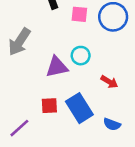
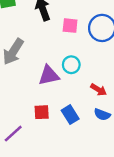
blue rectangle: (79, 108) -> (70, 115), size x0.7
blue semicircle: (112, 124) -> (102, 115), moved

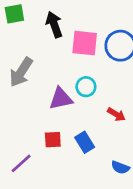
pink square: (70, 26) -> (85, 43), size x1.5
blue semicircle: (102, 115) -> (120, 167), moved

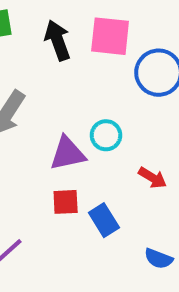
pink square: (85, 43) -> (110, 36), moved
red square: (53, 140) -> (66, 202), moved

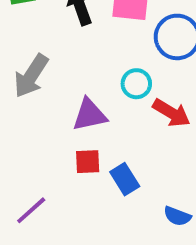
cyan circle: (106, 135) -> (136, 84), moved
red arrow: (152, 178) -> (171, 113), moved, size x1.4

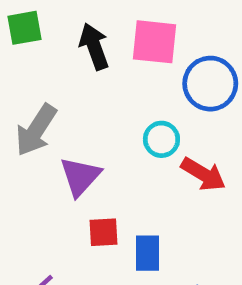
purple triangle: (90, 115) -> (80, 176), moved, turned -36
blue rectangle: (125, 179) -> (148, 253), turned 32

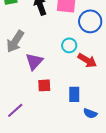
blue rectangle: (148, 253) -> (74, 94), moved

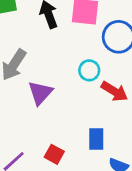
red square: (44, 85) -> (54, 154), moved, turned 32

